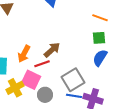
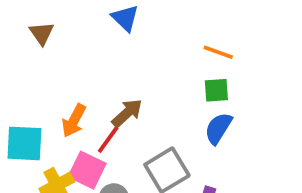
red line: (42, 64) -> (108, 140), turned -35

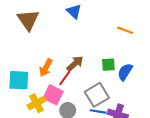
brown triangle: (42, 33) -> (28, 20), size x1.6
green square: (216, 90) -> (108, 65), moved

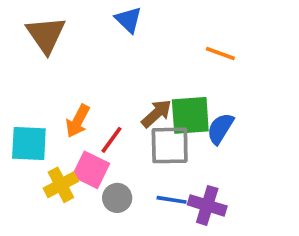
brown arrow: (75, 64) -> (157, 113), moved
green square: (108, 65) -> (190, 115), size x1.6
gray square: (97, 95) -> (170, 145), moved, turned 30

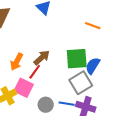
brown arrow: (157, 113) -> (42, 58), moved
gray square: (170, 145) -> (81, 83), moved, turned -30
gray circle: (117, 198) -> (46, 105), moved

